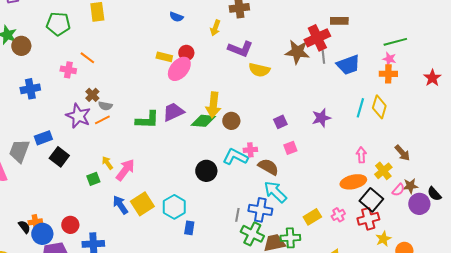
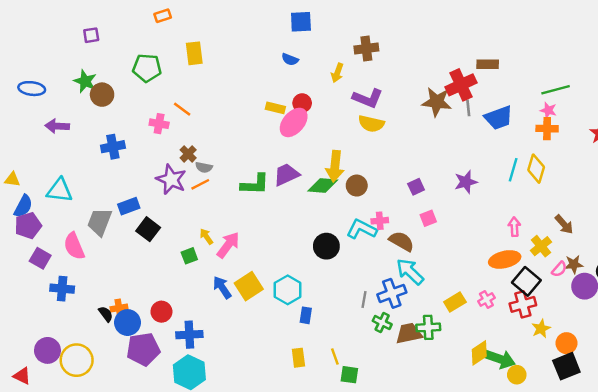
yellow semicircle: (259, 70) -> (371, 124), moved
blue cross: (260, 210) -> (392, 293), turned -30
green cross: (252, 234) -> (382, 323), size x0.7

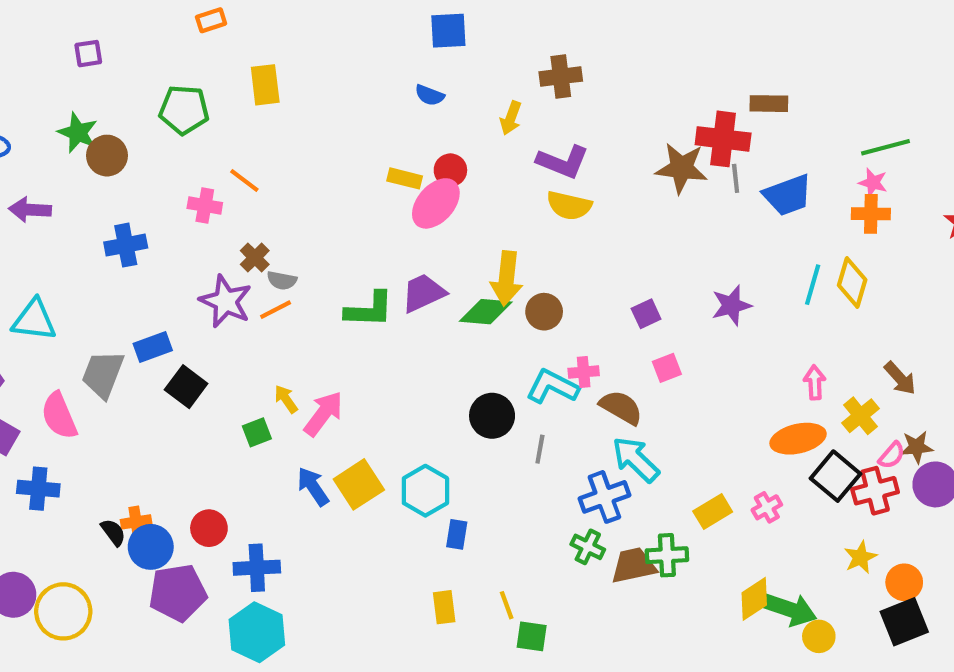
red cross: (461, 85) -> (723, 139), turned 32
gray line: (364, 300) -> (540, 449), moved
red cross: (523, 304) -> (875, 491), moved

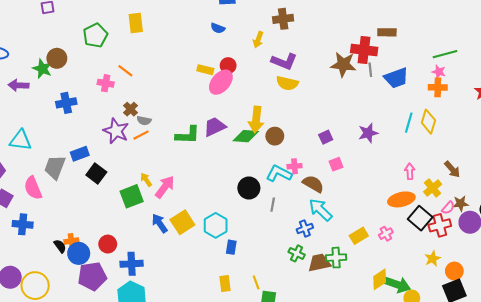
green pentagon: (184, 110) -> (95, 35), turned -30
green star: (78, 133) -> (42, 69), moved
green square: (257, 432) -> (132, 196), size x1.6
blue cross: (604, 497) -> (305, 228), size x0.7

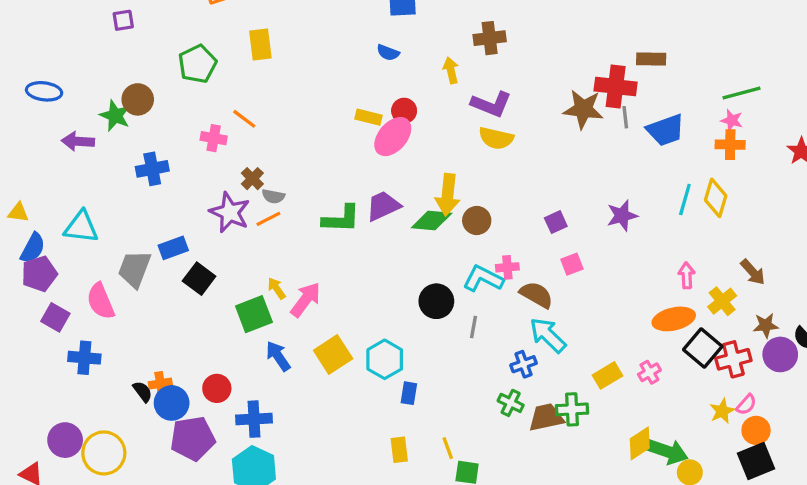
yellow arrow: (258, 40) -> (451, 70), turned 147
pink semicircle: (448, 208) -> (746, 405), moved
blue arrow: (160, 223) -> (278, 356), moved

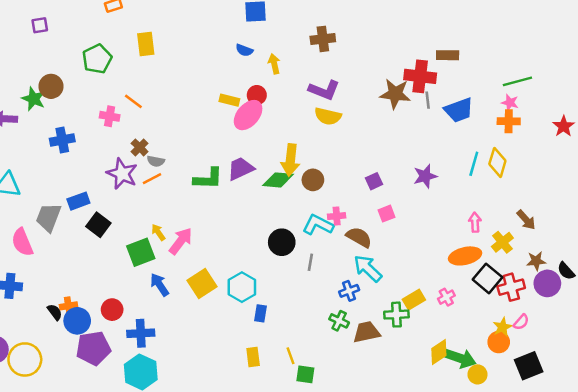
yellow arrow: (451, 70) -> (274, 64), moved
green cross: (572, 409) -> (396, 315), moved
orange circle: (756, 430) -> (499, 342), moved

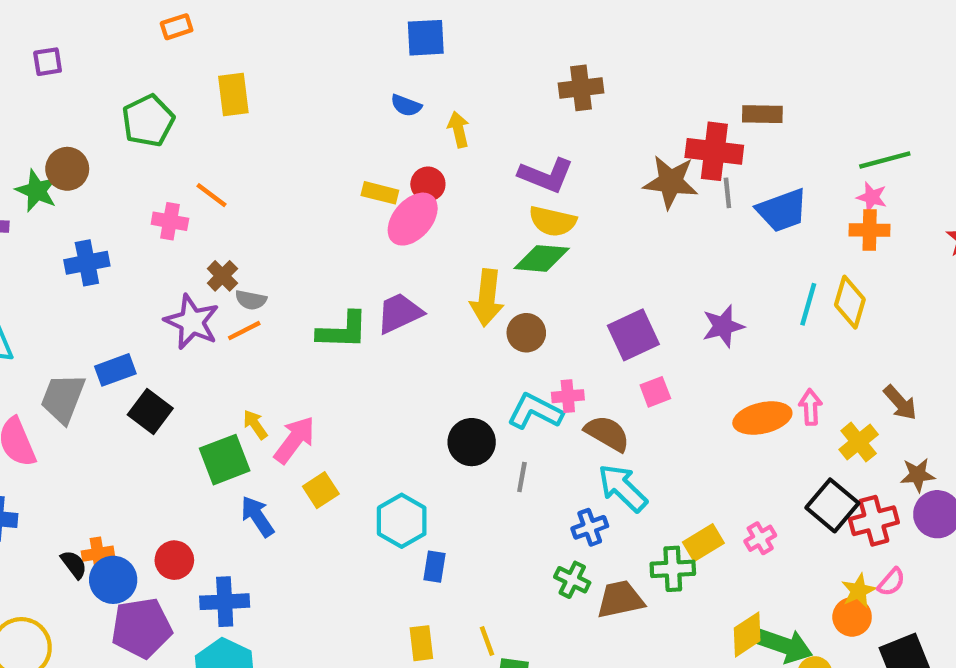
brown cross: (323, 39) -> (581, 88), moved
green diamond: (278, 180) -> (542, 258), moved
purple square: (374, 181) -> (633, 335), size x1.6
orange ellipse: (465, 256) -> (762, 418), moved
yellow square: (202, 283) -> (321, 490), moved, size x0.7

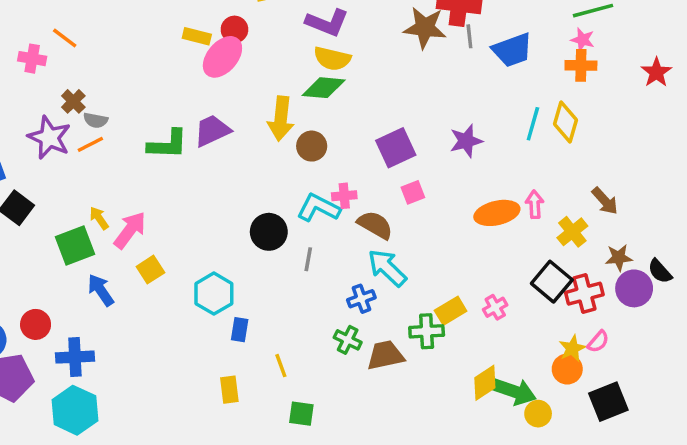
yellow line: (487, 641) -> (281, 366), moved

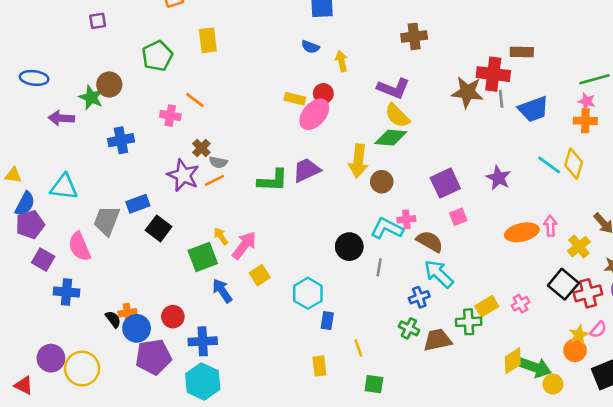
yellow semicircle: (332, 59) -> (397, 116), turned 32
cyan line: (533, 124) -> (549, 165), turned -70
purple star: (466, 141) -> (498, 178), turned -30

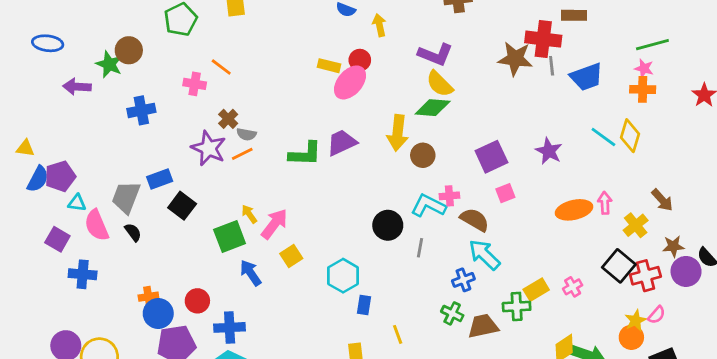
cyan triangle: (64, 187) -> (77, 203), moved, size x0.6
purple pentagon: (30, 225) -> (60, 176), moved
black semicircle: (113, 319) -> (133, 232), moved

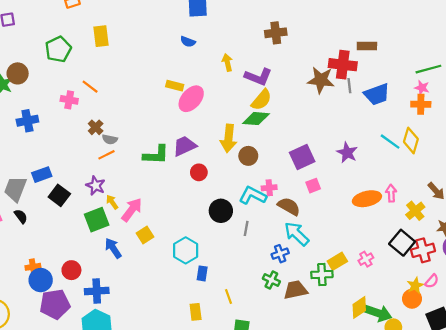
yellow arrow: (379, 25) -> (227, 62), moved
red circle: (360, 60) -> (199, 172), moved
yellow semicircle: (440, 84) -> (261, 100), turned -95
purple star: (209, 148) -> (96, 186), moved, size x0.7

